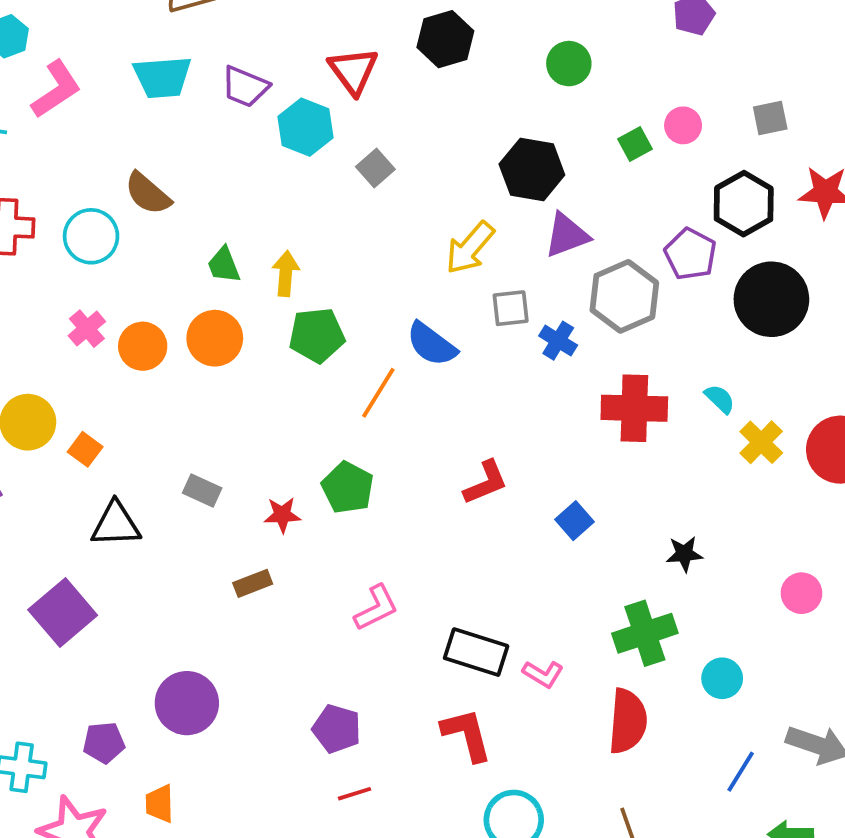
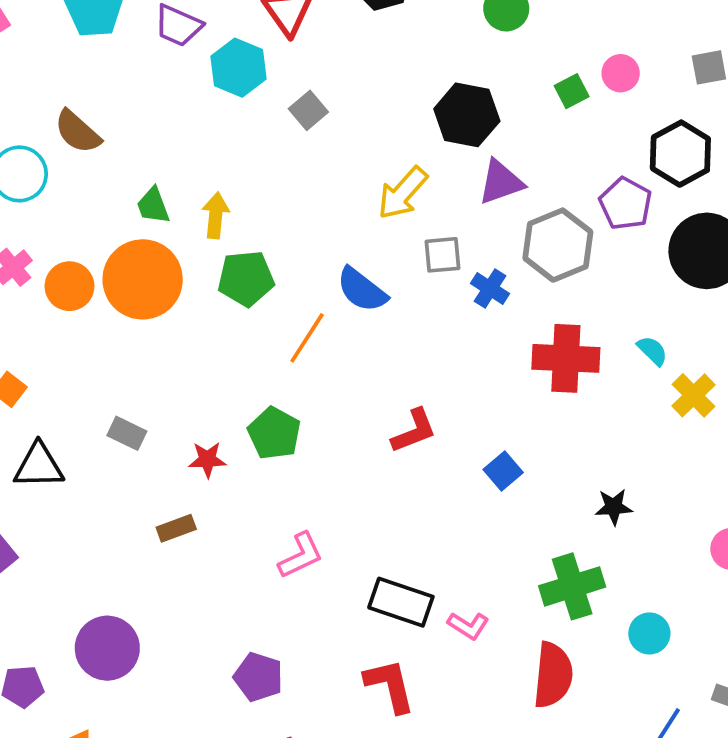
orange circle: (215, 338) -> (143, 279), size x1.4

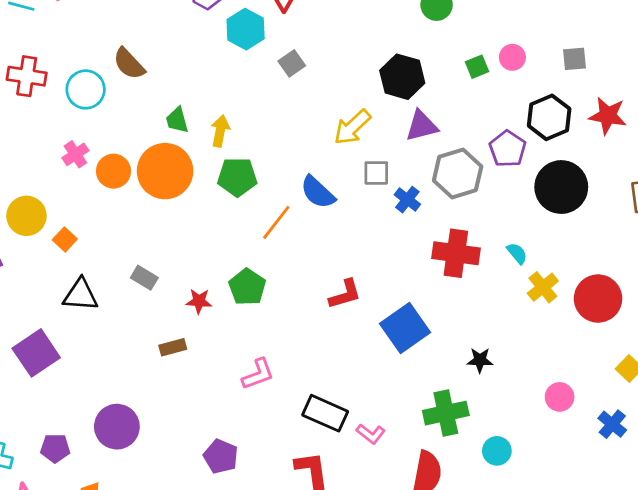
blue square: (503, 471) -> (405, 328), size x1.8

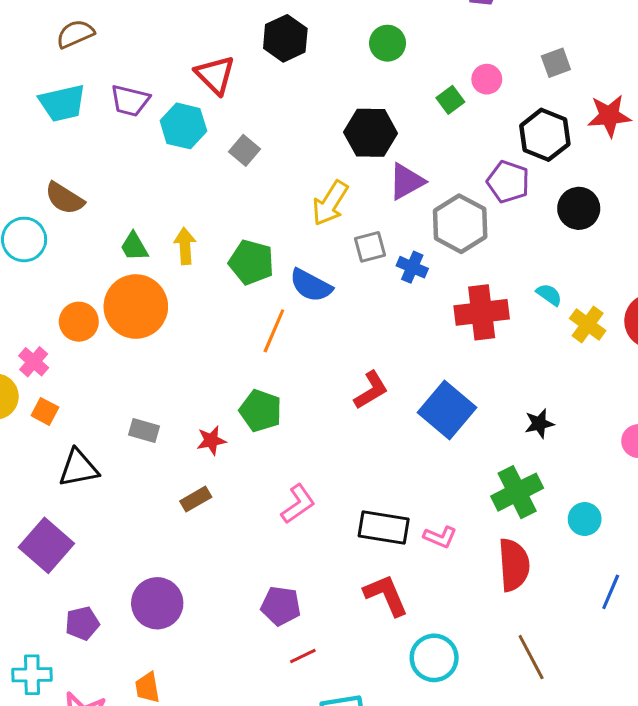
pink cross: (75, 154) -> (34, 362), moved
green pentagon: (237, 177) -> (251, 262), moved, turned 30
black circle: (561, 187) -> (579, 208), size x0.7
purple pentagon: (55, 448) -> (82, 623), moved

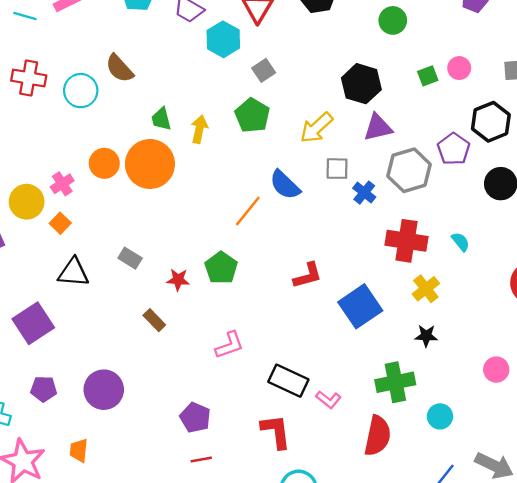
green pentagon: (251, 262) -> (252, 115), moved
yellow cross: (588, 325) -> (426, 289), moved
brown rectangle: (196, 499) -> (154, 320), turned 60

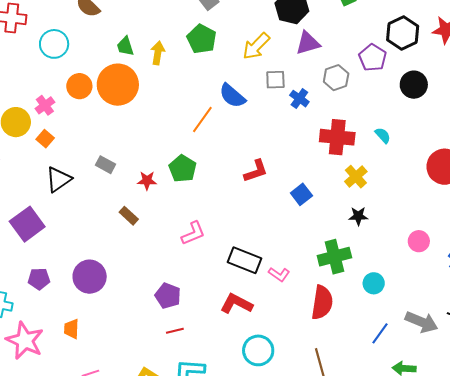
cyan circle: (81, 91) -> (54, 44), moved
gray hexagon: (409, 170) -> (336, 78), size x0.7
black triangle: (73, 272) -> (59, 179), turned -36
blue square: (360, 306) -> (301, 194), size x0.6
red L-shape: (276, 431) -> (236, 304), turned -52

